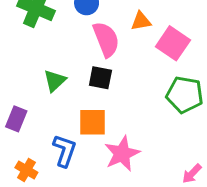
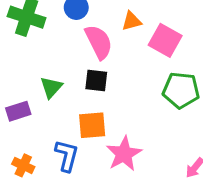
purple rectangle: (16, 119) -> (18, 111), moved, turned 55
orange cross: (26, 170) -> (23, 165), moved

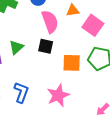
orange square: (92, 125) -> (72, 63), moved

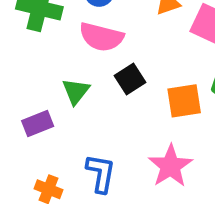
pink semicircle: (50, 22) -> (101, 37), moved, turned 135
black square: (46, 46) -> (130, 79), turned -35

